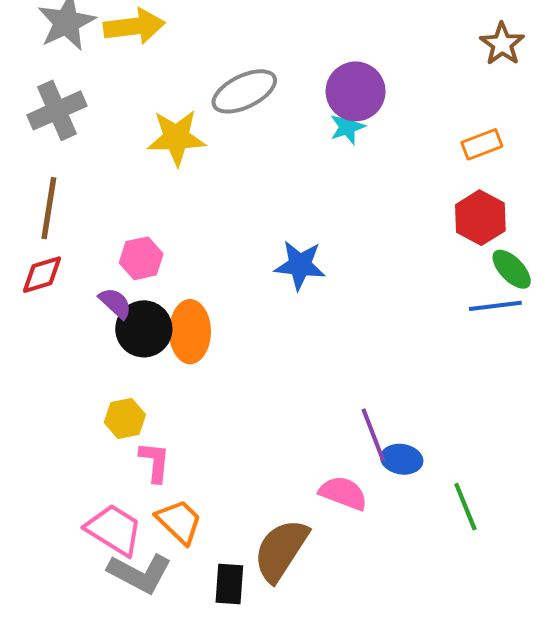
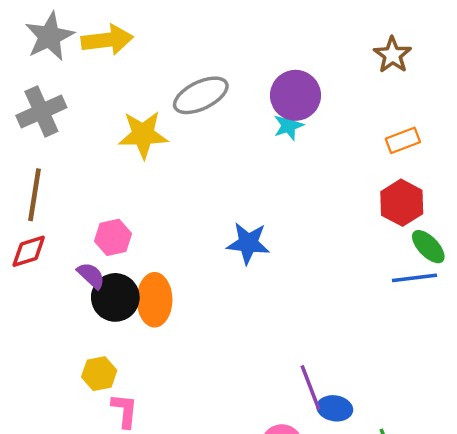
brown star: (502, 44) -> (393, 55), moved

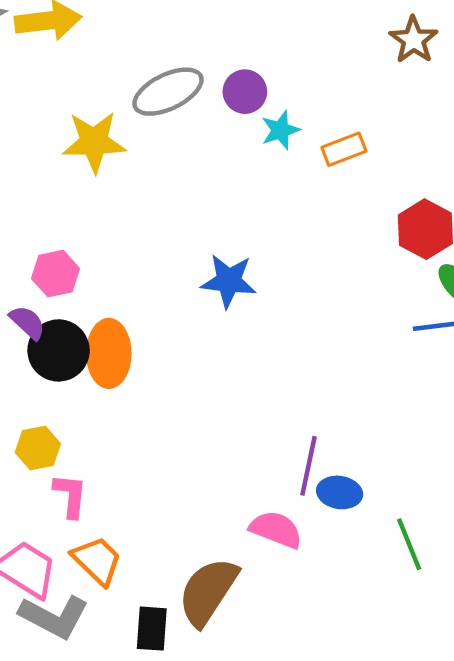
purple circle: (295, 95) -> (245, 92), moved, size x0.7
orange rectangle: (403, 140) -> (344, 149), moved
purple line: (311, 388) -> (308, 466), turned 33

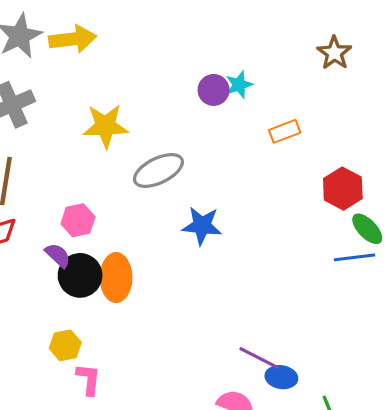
gray ellipse: (168, 92) -> (158, 170), moved
cyan star: (280, 130) -> (239, 85), moved
purple line: (308, 466) -> (259, 358), turned -75

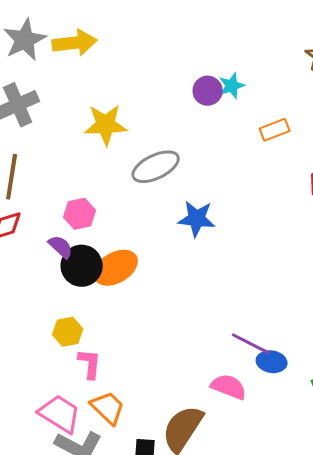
orange ellipse: (116, 278) -> (116, 268), turned 60

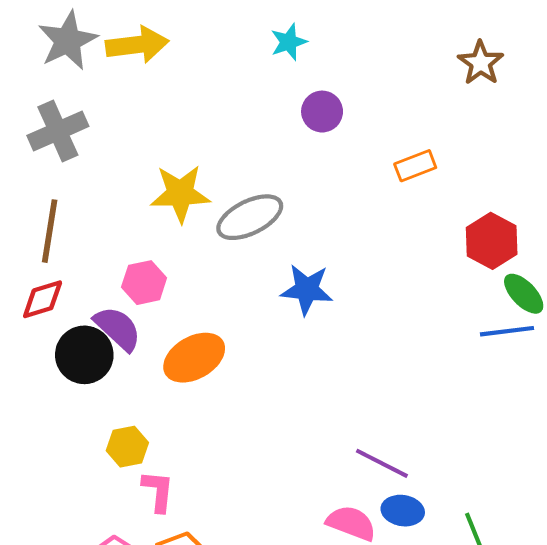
cyan star: (232, 86) -> (289, 42), moved
yellow star: (106, 125) -> (180, 194), moved
purple semicircle: (61, 247) -> (118, 328), size x1.4
black circle: (82, 266) -> (84, 355), moved
blue ellipse: (272, 362) -> (403, 511), moved

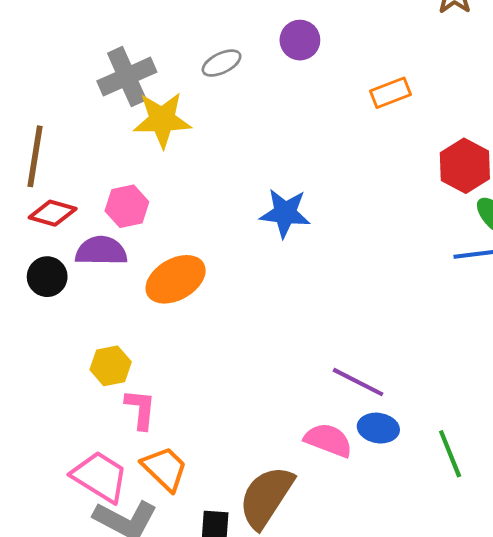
gray cross: (58, 131) -> (127, 77), moved
gray ellipse: (250, 217) -> (222, 63), moved, size x0.6
red diamond: (43, 299) -> (53, 213), moved, turned 33
purple semicircle: (118, 328) -> (101, 251), turned -42
black circle: (84, 355) -> (47, 277), moved, size x0.7

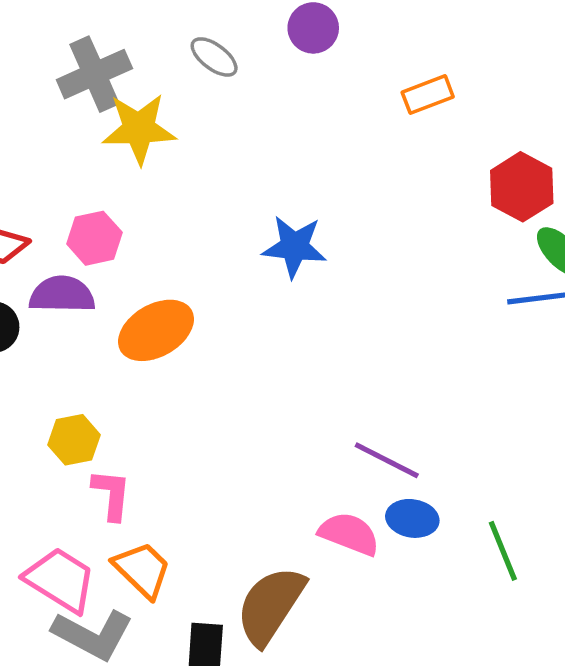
gray ellipse: (222, 63) -> (214, 57), turned 63

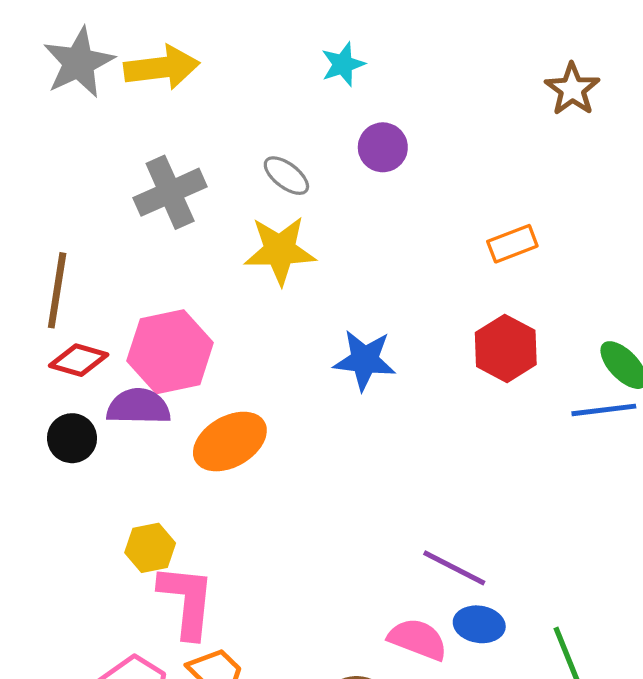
orange rectangle: (428, 95) -> (512, 244), moved
yellow star: (139, 129) -> (280, 250), moved
red hexagon: (522, 187) -> (506, 348), moved
pink hexagon: (94, 238) -> (170, 352), size x1.6
pink L-shape: (112, 494) -> (187, 601), size x1.5

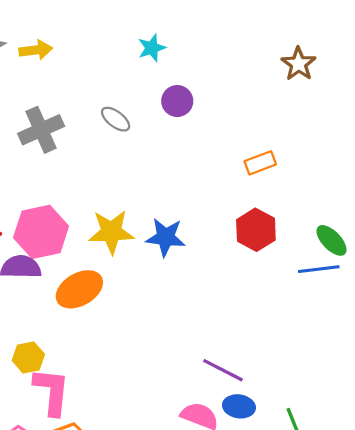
yellow arrow: (162, 68) -> (36, 50), size x0.7
yellow star: (280, 250) -> (111, 232), moved

